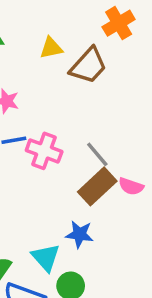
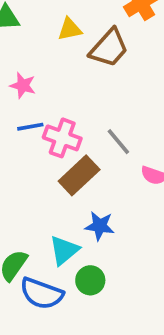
brown rectangle: (97, 186) -> (79, 175), moved
cyan triangle: (46, 257) -> (64, 250), turned 32

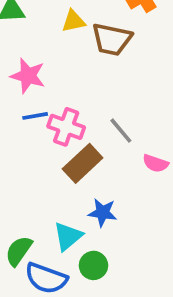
brown trapezoid: (109, 48) -> (112, 39), turned 60
pink star: (23, 85) -> (28, 76), size x1.4

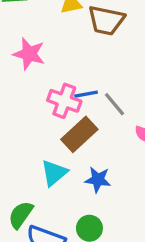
blue line: (35, 116) -> (86, 94), moved
cyan triangle: (68, 236) -> (54, 173), moved

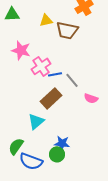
pink cross: (64, 101) -> (41, 66), moved, turned 36
blue star: (98, 180) -> (62, 143), moved

